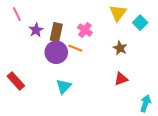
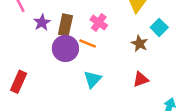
cyan square: (140, 23) -> (159, 27), moved
red rectangle: (16, 81) -> (19, 82), turned 66
cyan triangle: (64, 86) -> (93, 79), moved

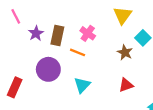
purple circle: (65, 48) -> (48, 69), moved

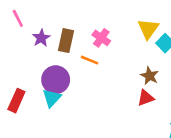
yellow triangle: (123, 15) -> (148, 29), moved
brown star: (125, 52) -> (150, 76), moved
cyan triangle: (82, 85) -> (52, 98), moved

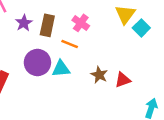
brown star: (150, 76) -> (99, 75), moved
cyan triangle: (52, 98) -> (61, 69), moved, turned 42

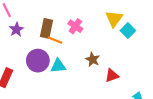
purple star: (24, 23) -> (16, 29), moved
orange line: (70, 44) -> (55, 40), moved
brown star: (99, 75) -> (93, 59), moved

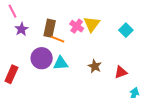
yellow triangle: (114, 19) -> (92, 24), moved
brown star: (93, 59) -> (95, 66), moved
red triangle: (112, 76) -> (121, 72), moved

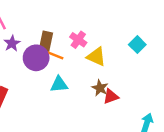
yellow triangle: (92, 24) -> (96, 57), moved, turned -42
purple circle: (42, 58) -> (36, 58), moved
red triangle: (121, 72) -> (111, 96), moved

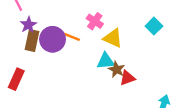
brown rectangle: (46, 42) -> (32, 40), moved
cyan triangle: (59, 84) -> (106, 61), moved

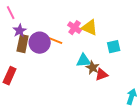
cyan square: (154, 26) -> (114, 47), moved, turned 32
yellow triangle: (113, 38) -> (90, 28), moved

